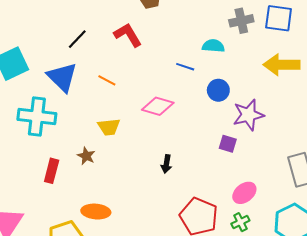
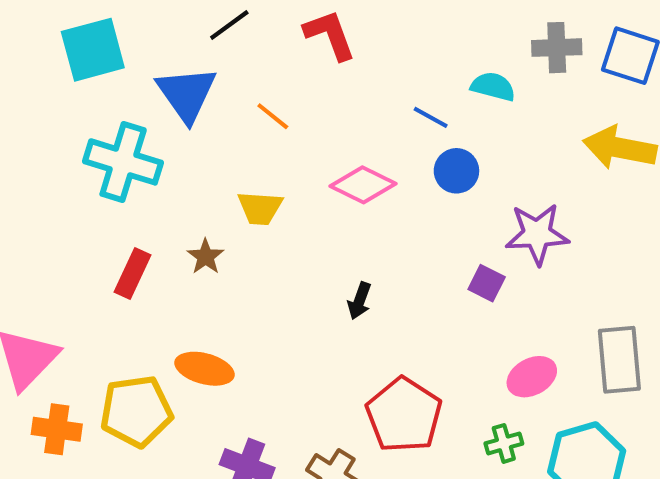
blue circle: (218, 90) -> (456, 171), moved
pink ellipse: (244, 193) -> (532, 377), moved
green cross: (240, 222) -> (504, 443), moved

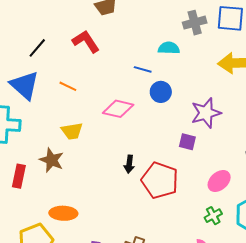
brown star: (206, 257) -> (52, 160), size x1.4
red pentagon: (404, 415) -> (160, 180), moved

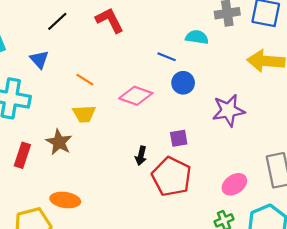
blue triangle: (25, 85) -> (39, 59), size x0.6
orange line: (68, 86) -> (85, 80), moved
purple square: (187, 142) -> (179, 138), moved, turned -30

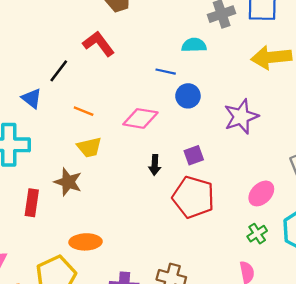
black line: (57, 21) -> (59, 71), moved
black arrow: (141, 156) -> (155, 165), moved

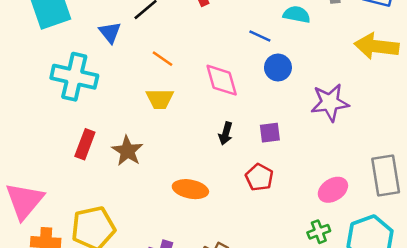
pink diamond: (140, 118) -> (222, 80), turned 52
brown star: (68, 182) -> (127, 151), moved
red pentagon: (193, 197) -> (259, 177), size x0.6
orange ellipse: (86, 242) -> (190, 189), moved

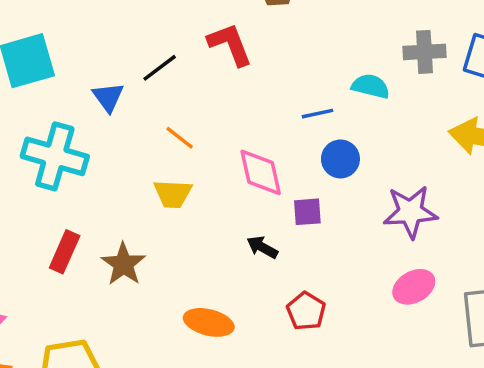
blue line: (260, 36) -> (318, 114), turned -40
black arrow: (226, 133) -> (262, 247), turned 100
purple square: (270, 133) -> (307, 212), moved
pink ellipse: (333, 190) -> (414, 287), moved

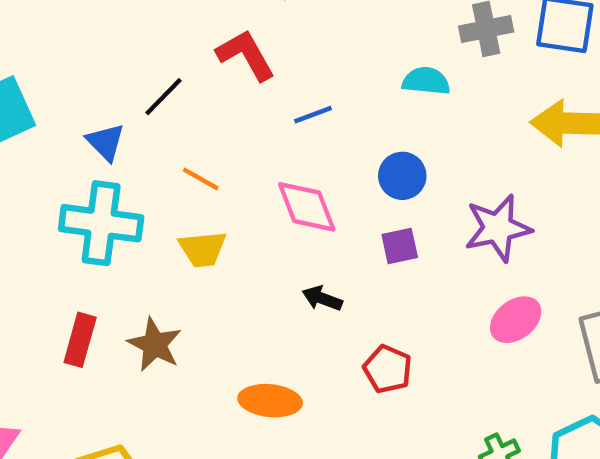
blue line: (318, 114) -> (313, 115), moved
cyan cross: (55, 156) -> (101, 223), moved
purple square: (307, 212) -> (400, 246), moved

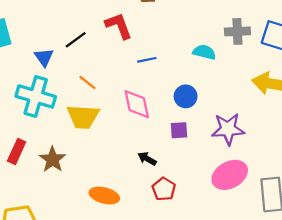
yellow trapezoid: (203, 249) -> (83, 117), size x1.4
black arrow: (322, 298) -> (147, 159), moved
pink ellipse: (516, 320) -> (230, 175), size x1.4

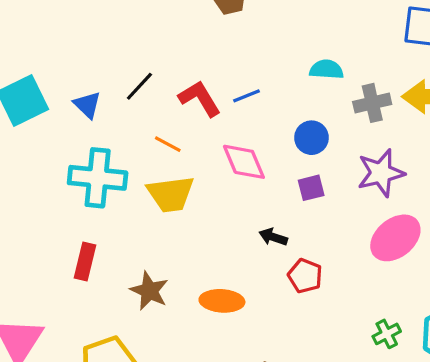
red L-shape: (119, 26) -> (200, 98), moved
gray cross: (237, 31) -> (372, 103), moved
blue triangle: (44, 57) -> (87, 105), moved
brown star: (52, 159) -> (149, 291), moved

